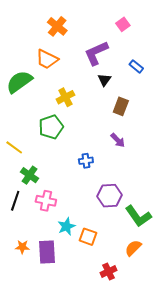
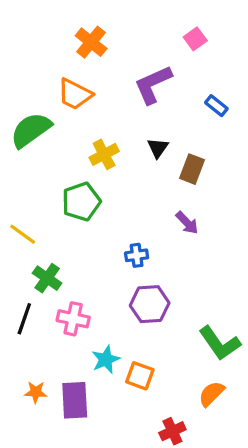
black triangle: (104, 80) -> (158, 148), moved
purple hexagon: (110, 196) -> (150, 304), moved

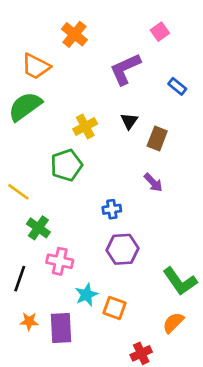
orange trapezoid: (75, 94) -> (36, 66), moved
black line: (24, 319) -> (20, 279), moved

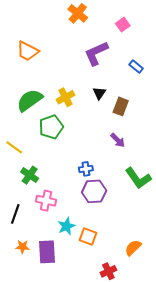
orange cross: (74, 34) -> (78, 13), moved
green semicircle: (25, 106) -> (30, 100), moved
blue cross: (112, 209) -> (86, 169), moved
green L-shape: (180, 281) -> (138, 178), moved

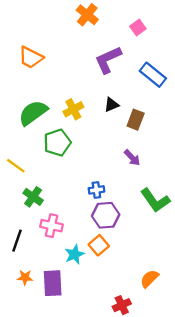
blue rectangle: (136, 67) -> (153, 75), size x1.6
black triangle: (99, 93) -> (111, 105), turned 32
orange square: (88, 236) -> (99, 245), moved, turned 30

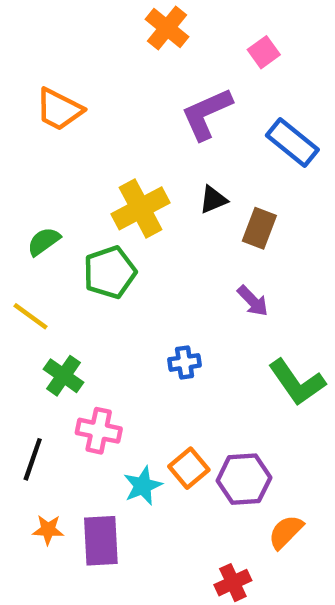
yellow cross: (73, 109) -> (141, 208), size x1.4
green semicircle: (33, 113) -> (44, 241), moved, size x0.6
purple hexagon: (106, 215) -> (244, 479), moved

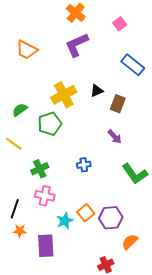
purple L-shape: (207, 114) -> (77, 45), moved
green cross: (64, 376) -> (40, 169), moved, turned 30
orange star: (48, 530) -> (20, 231), moved

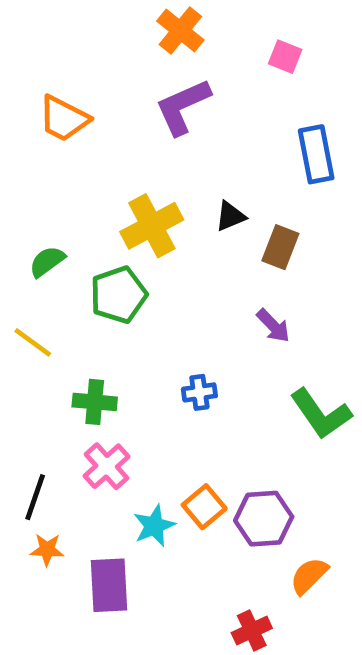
pink square: (120, 24) -> (285, 57), turned -32
blue rectangle: (133, 65) -> (316, 154), turned 40
green cross: (40, 169) -> (95, 402), turned 30
pink cross: (45, 196) -> (107, 466), turned 36

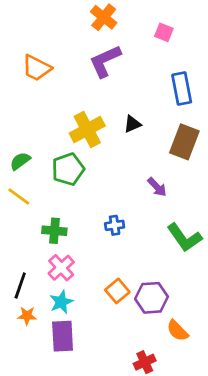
brown rectangle: (280, 247) -> (184, 142), moved, size x1.4
green semicircle: (47, 261) -> (20, 161), moved
cyan star: (154, 526) -> (61, 302), moved
orange semicircle: (309, 576) -> (178, 331), turned -90

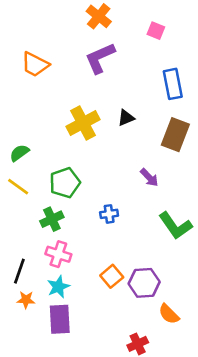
green pentagon: (68, 169) -> (65, 183), moved
green cross: (54, 231) -> (52, 219), turned -30
pink cross: (61, 268) -> (58, 254), turned -30

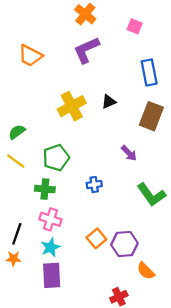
green cross: (52, 219) -> (45, 189), turned 30
orange star: (26, 300) -> (13, 259), moved

